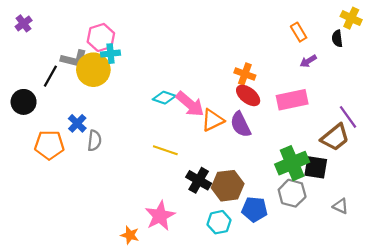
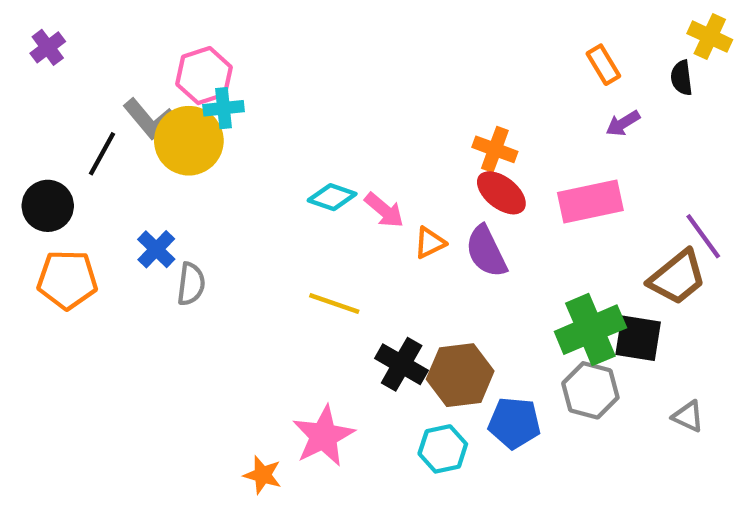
gray L-shape: (74, 59) -> (150, 119), turned 36
pink arrow: (190, 104) -> (384, 210), size x0.7
orange triangle: (213, 120) -> (430, 243), size x0.7
orange pentagon: (49, 145) -> (67, 280), moved

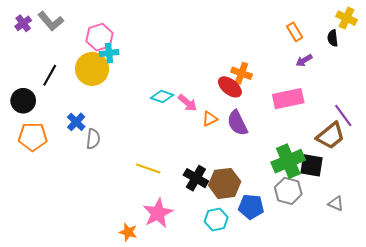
gray L-shape: (150, 119) -> (51, 21), moved
red ellipse: (501, 193) -> (230, 87), moved
yellow line: (334, 304) -> (148, 169), moved

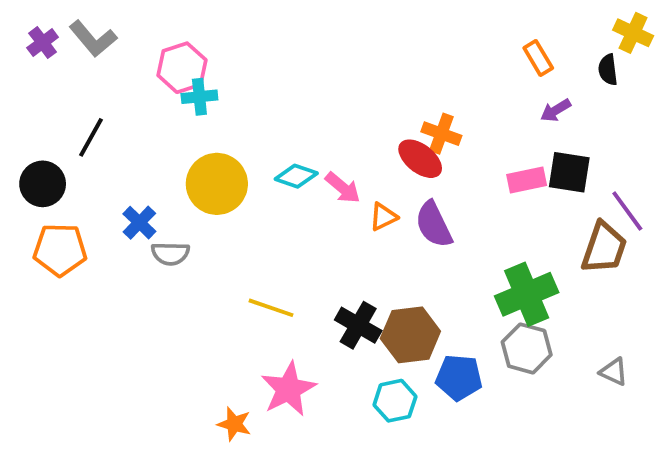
yellow circle: (92, 69) -> (217, 184), moved
pink rectangle: (288, 99) -> (527, 180), size x0.7
brown trapezoid: (331, 136) -> (604, 248), turned -32
gray semicircle: (93, 139) -> (170, 254), turned 84
black square: (312, 165) -> (569, 172), moved

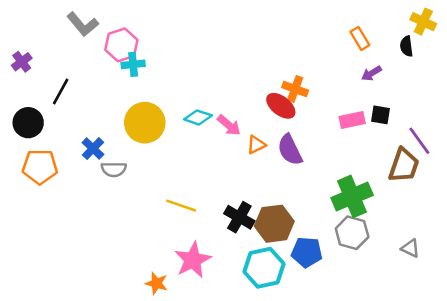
gray L-shape: (93, 39) -> (83, 24), moved
purple cross: (43, 43) -> (22, 62), moved
black square: (569, 172) -> (381, 115), size x0.7
cyan hexagon: (395, 401) -> (264, 268), size x1.4

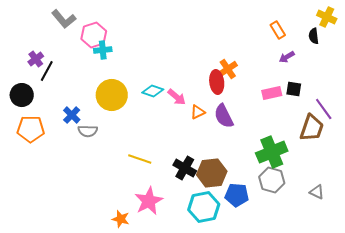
purple cross: (22, 62) -> (36, 59), moved
orange cross: (295, 89) -> (228, 69), turned 36
red ellipse: (281, 106) -> (217, 82), turned 45

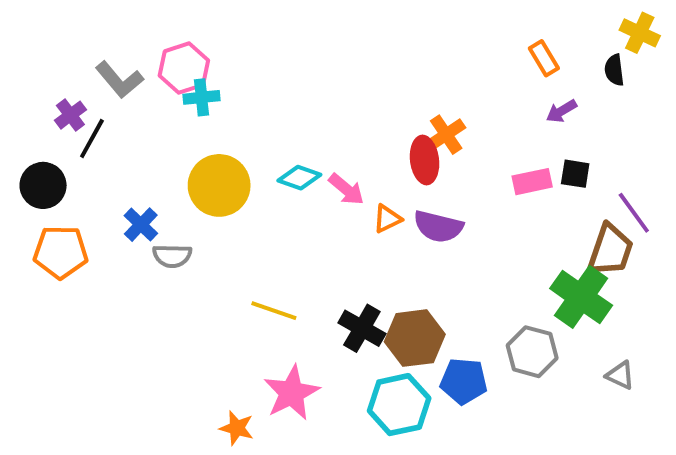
gray L-shape: (64, 19) -> (119, 80), moved
purple semicircle: (224, 116) -> (438, 227), turned -50
green cross: (272, 152) -> (581, 297), moved, turned -32

